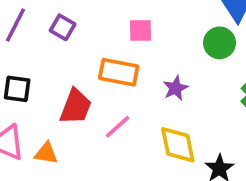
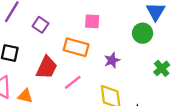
purple square: (63, 27) -> (41, 25), moved

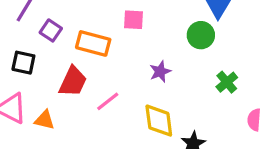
purple square: (41, 25) -> (51, 30), moved
orange rectangle: (76, 47) -> (93, 43), moved

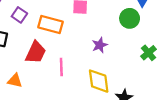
pink line: (108, 101) -> (61, 67), turned -54

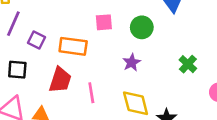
green circle: (130, 18) -> (142, 27), moved

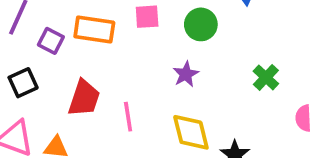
orange rectangle: (73, 46) -> (94, 30), moved
black square: (17, 70) -> (23, 83), turned -30

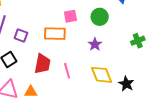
orange rectangle: (94, 30) -> (55, 34), moved
green cross: (266, 77) -> (138, 41), turned 32

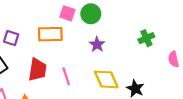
pink square: (70, 16) -> (67, 13), turned 32
green circle: (100, 17) -> (91, 14), moved

